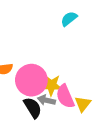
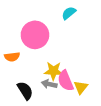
pink circle: (31, 80) -> (35, 35), moved
black semicircle: (33, 108) -> (25, 91), moved

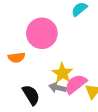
yellow star: (54, 71) -> (62, 73), turned 30
pink semicircle: (66, 81) -> (76, 84), turned 75

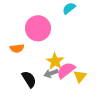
gray arrow: (58, 88) -> (51, 73), turned -32

